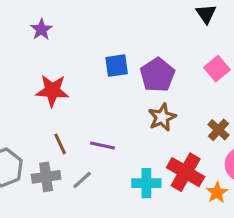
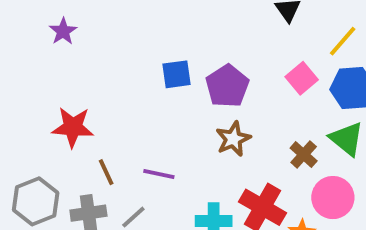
purple star: (41, 29) -> (63, 31), moved
red star: (52, 91) -> (73, 127), moved

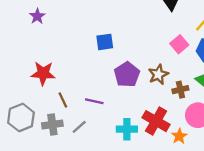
purple pentagon: (227, 86) -> (127, 74), moved
brown star: (233, 139) -> (158, 74), moved
brown cross: (304, 154) -> (180, 90), turned 35

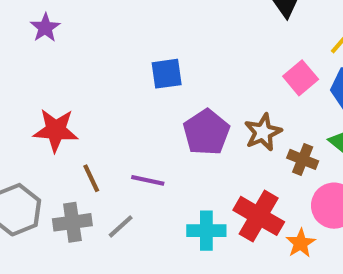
brown cross: (180, 90) -> (303, 159), turned 35

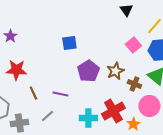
purple star: (45, 28) -> (10, 36), moved
red cross: (259, 216) -> (113, 111), turned 30
gray cross: (72, 222) -> (19, 123), moved

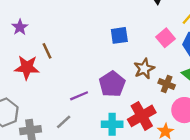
blue square: (69, 43) -> (119, 35), moved
purple pentagon: (88, 71) -> (112, 84), moved
brown line: (33, 93) -> (47, 51), moved
purple line: (60, 94) -> (79, 96), turned -35

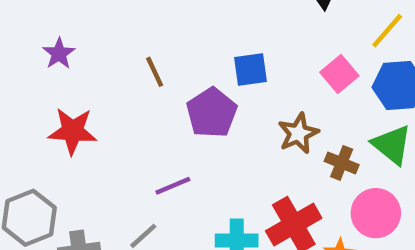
brown line: (47, 51) -> (155, 72), moved
purple pentagon: (112, 84) -> (212, 113), moved

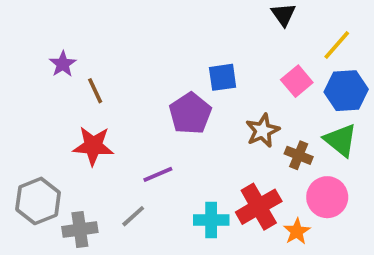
brown line: (155, 72) -> (95, 91), moved
red star: (73, 131) -> (93, 146), moved

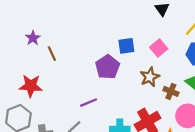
pink square: (297, 81) -> (159, 48), moved
red star: (93, 146) -> (31, 86), moved

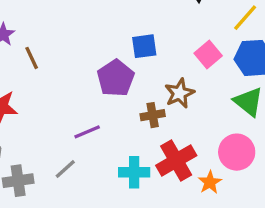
pink square: (159, 48) -> (208, 55), moved
brown cross: (171, 91) -> (153, 115), moved, turned -32

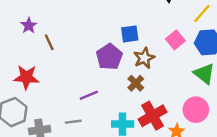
brown star: (180, 93) -> (144, 58), moved
brown cross: (153, 115) -> (136, 83), turned -35
gray line: (65, 169) -> (73, 122), turned 35

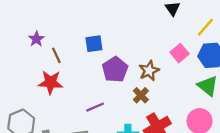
blue square: (130, 34) -> (94, 44), moved
red star: (26, 77) -> (51, 82), moved

